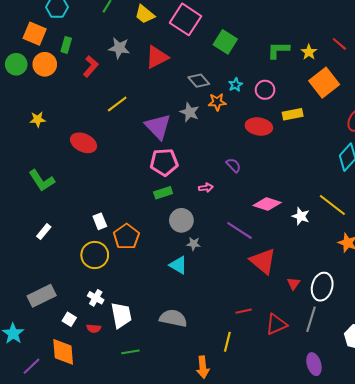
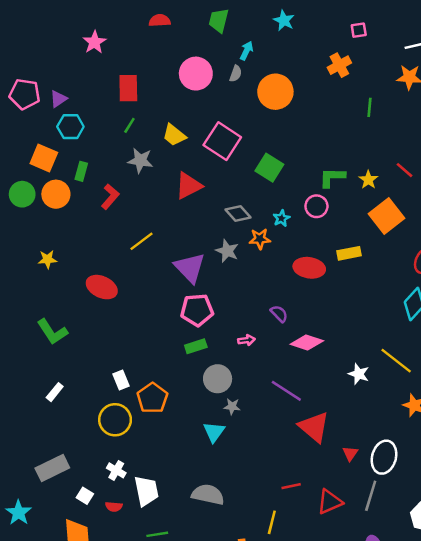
gray star: (119, 48) -> (140, 160), moved
pink circle: (265, 90) -> (316, 206), moved
pink diamond: (267, 204) -> (307, 343), moved
cyan triangle: (178, 265) -> (214, 432), turned 36

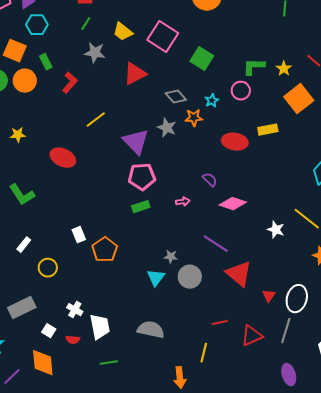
green rectangle: (81, 171) -> (46, 62), turned -42
gray circle: (218, 379) -> (190, 277), moved
yellow circle: (115, 420) -> (48, 268), moved, size x0.7

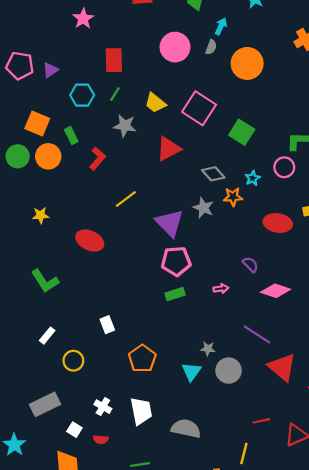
cyan hexagon: (37, 25) -> (82, 95), moved
orange pentagon: (105, 250) -> (142, 359), moved
white trapezoid: (100, 327) -> (141, 411), moved

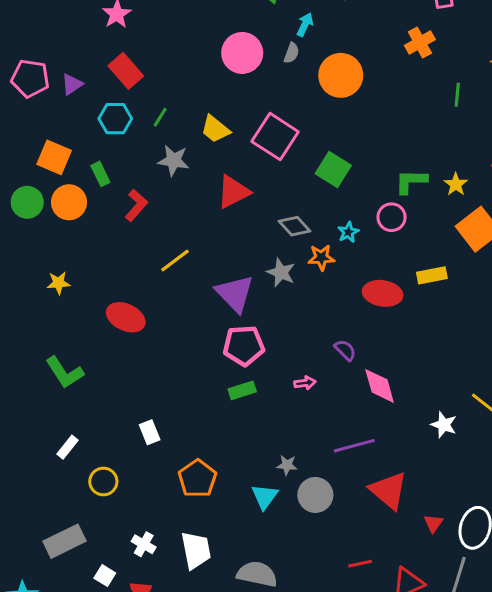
red rectangle: (114, 60) -> (126, 71), moved, turned -40
pink diamond: (276, 291) -> (380, 386), turned 56
purple line: (257, 334) -> (354, 446), turned -48

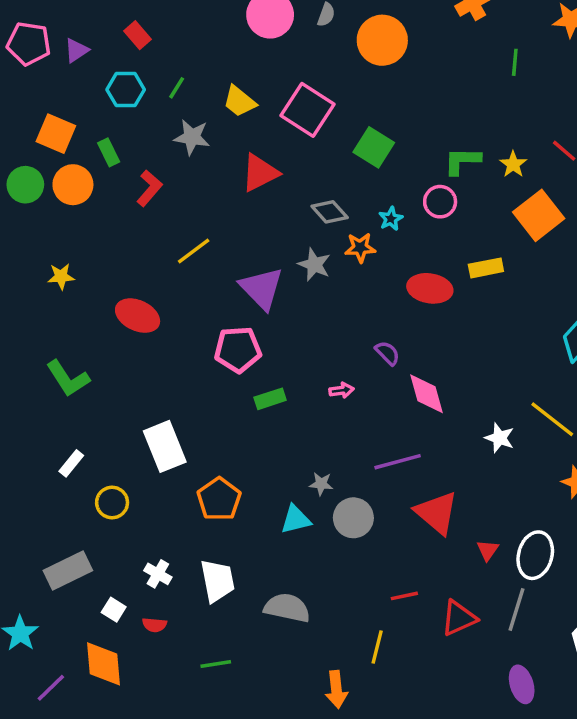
red rectangle: (126, 71) -> (138, 35), size x0.7
pink pentagon: (244, 346) -> (238, 350), moved
white rectangle: (150, 432) -> (165, 446), size x1.8
cyan triangle: (265, 496) -> (296, 520), turned 40

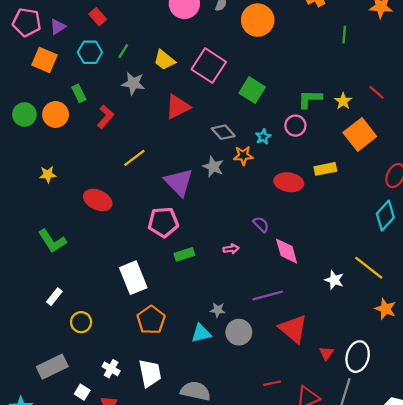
orange square: (56, 134) -> (44, 60), moved
white rectangle: (165, 446) -> (133, 278), moved

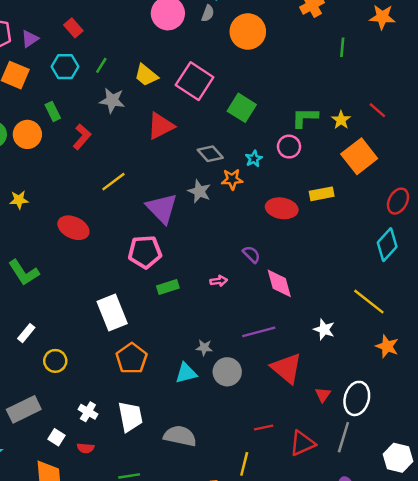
white star: (334, 280) -> (324, 329), moved

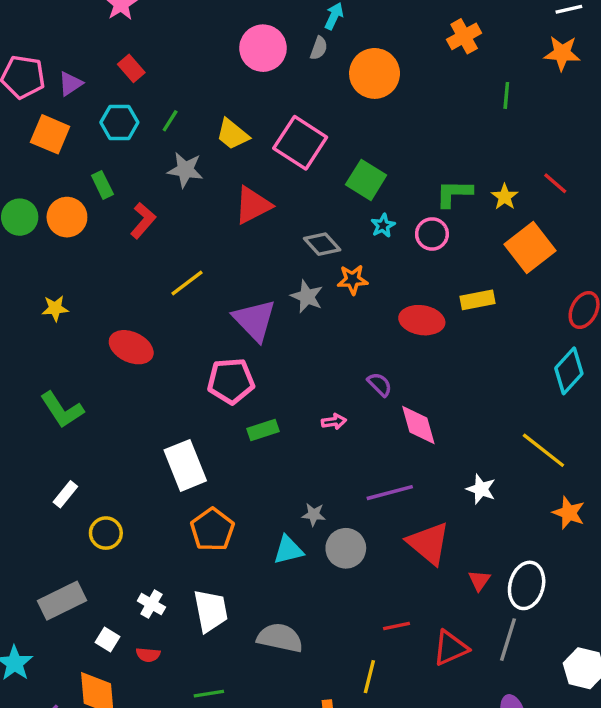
cyan star: (254, 159) -> (383, 226), moved

